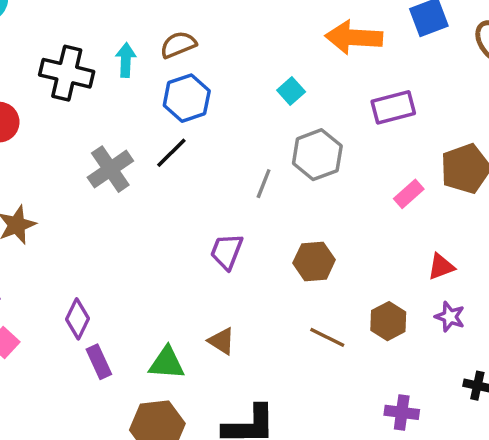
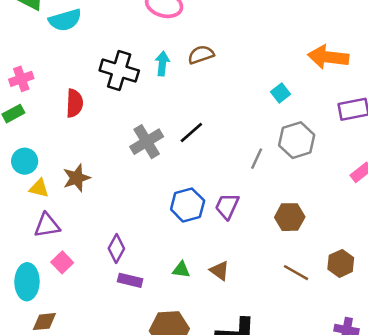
blue hexagon: (187, 98) -> (188, 205), moved
purple rectangle: (99, 362) -> (130, 280), turned -55
green triangle: (167, 363) -> (181, 270), moved, size x0.7

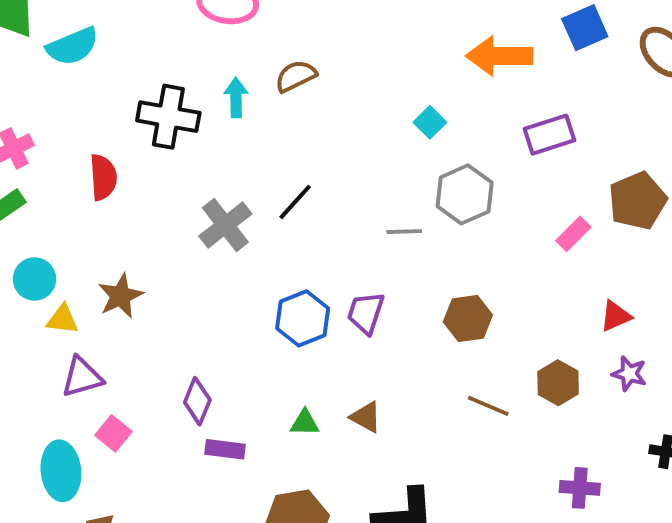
gray line: (257, 159) -> (404, 232), turned 70

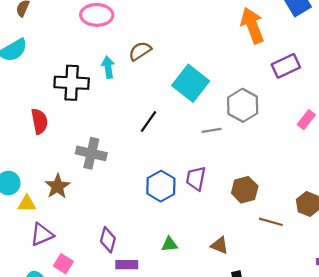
orange arrow: (499, 56) -> (252, 25), turned 76
cyan square: (430, 122) -> (191, 83), moved, size x2.0
gray cross: (225, 225) -> (91, 153), moved, turned -32
brown hexagon: (468, 319) -> (245, 190), moved
brown triangle: (366, 417) -> (220, 245), moved

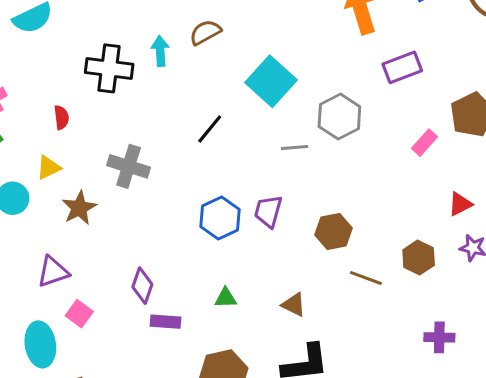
red semicircle: (39, 121) -> (61, 117), size x0.7
yellow triangle: (27, 204) -> (48, 168), moved, turned -30

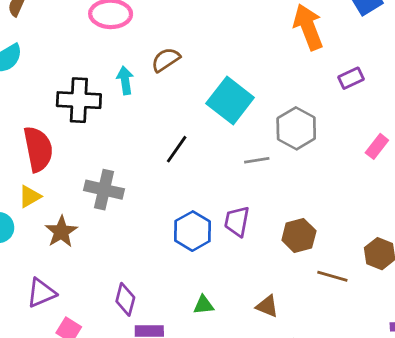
purple rectangle: (402, 67) -> (351, 78), size x0.7
red semicircle: (61, 117) -> (38, 149), size x2.0

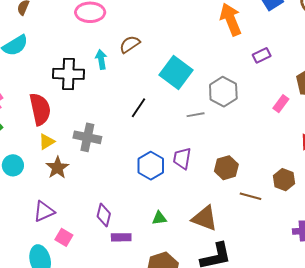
yellow triangle: (30, 196) -> (47, 142), moved
brown triangle: (267, 306) -> (205, 218), size x1.6

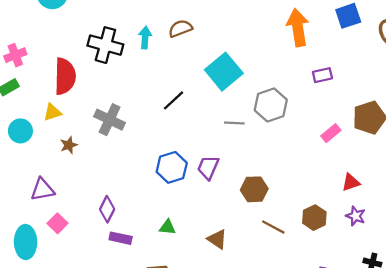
yellow triangle: (47, 142) -> (52, 112), moved
brown star: (57, 168) -> (69, 145), size x0.7
brown triangle: (205, 218) -> (217, 239), size x0.7

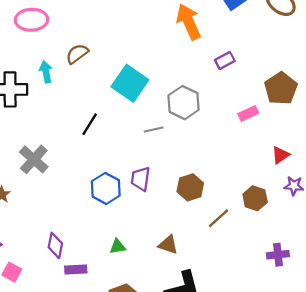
gray cross: (110, 120) -> (34, 159), turned 32
pink rectangle: (331, 133) -> (248, 113), turned 30
brown line: (273, 227) -> (218, 218), turned -55

